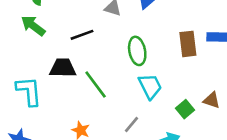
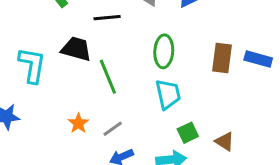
brown triangle: (212, 100) -> (225, 141), moved
green square: (185, 109) -> (188, 133), moved
gray line: (132, 125) -> (113, 129), moved

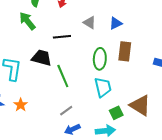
brown rectangle: (222, 58) -> (125, 51), moved
orange star: (78, 123) -> (21, 105), moved
brown triangle: (225, 141) -> (140, 105), moved, size x1.6

